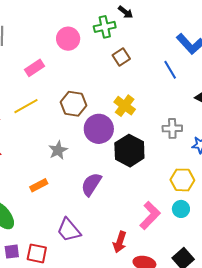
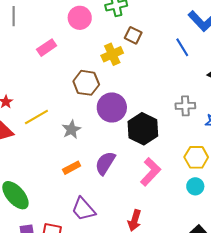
brown square: (121, 57) -> (133, 35), turned -30
yellow line: (26, 106) -> (36, 117), moved
yellow cross: (125, 106) -> (112, 54), moved, turned 30
orange rectangle: (39, 185) -> (72, 168), moved
pink L-shape: (150, 215) -> (151, 172), moved

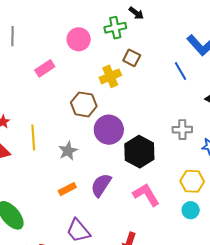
yellow line: (36, 117) -> (33, 137), turned -65
pink L-shape: (151, 172) -> (146, 195), turned -76

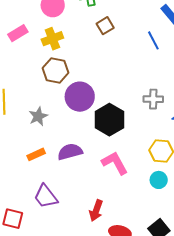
brown square: (132, 58) -> (105, 26), turned 30
yellow cross: (110, 76) -> (52, 39), moved
purple semicircle: (101, 185) -> (70, 152), turned 40

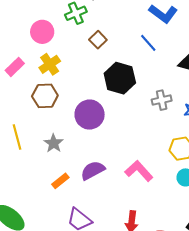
brown hexagon: (56, 70) -> (45, 96), moved
black hexagon: (109, 120) -> (120, 78), moved

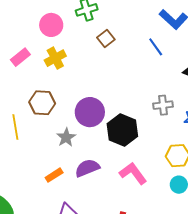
black hexagon: (120, 78) -> (122, 130), moved
brown hexagon: (45, 96) -> (42, 103), moved
gray star: (54, 143) -> (66, 137), moved

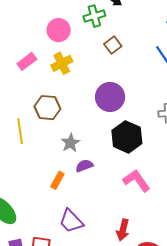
purple circle: (90, 112) -> (110, 97), moved
purple semicircle: (87, 168) -> (84, 166), moved, size x0.7
orange rectangle: (54, 175) -> (57, 180), turned -30

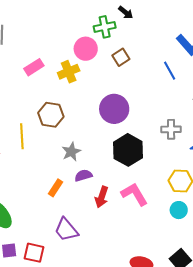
pink circle: (59, 30) -> (86, 49), moved
red arrow: (123, 230) -> (102, 197), moved

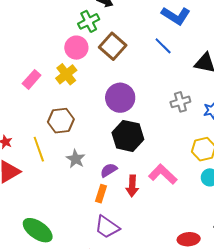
brown square: (121, 57) -> (113, 46), size x1.5
black hexagon: (128, 150) -> (128, 136), moved
gray star: (71, 152) -> (76, 159), moved
orange rectangle: (56, 188) -> (101, 194), moved

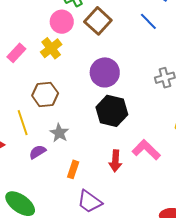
purple semicircle: (109, 170) -> (38, 152), moved
orange rectangle: (101, 194) -> (73, 169), moved

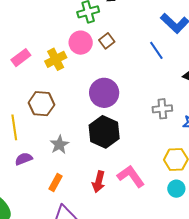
brown square: (98, 21) -> (107, 41), size x0.6
pink circle: (62, 22) -> (81, 43), moved
gray star: (59, 133) -> (59, 145), moved

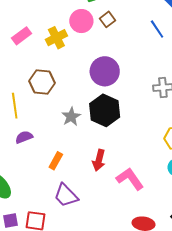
gray star: (59, 145) -> (71, 117), moved
pink L-shape: (131, 176) -> (130, 179), moved

